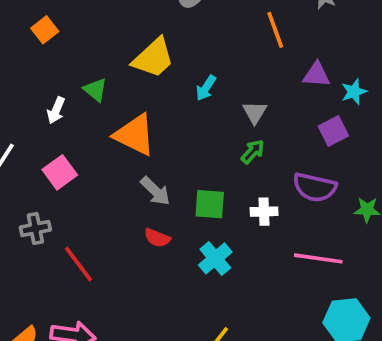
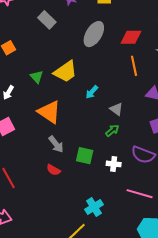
green triangle: (95, 90) -> (37, 77), moved
gray triangle: (255, 112) -> (116, 109), turned -32
cyan cross: (215, 258) -> (94, 207), moved

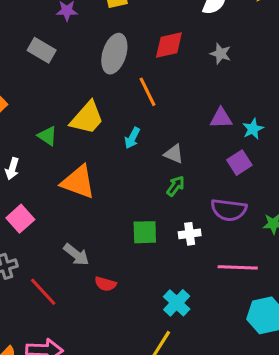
orange line: (134, 66) -> (148, 92), moved
gray arrow: (56, 144) -> (76, 255), moved
red semicircle: (53, 170) -> (105, 284), moved

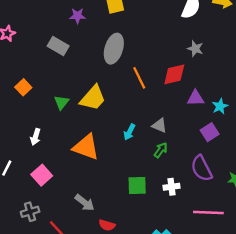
red diamond: (169, 45) -> (174, 74), moved
green triangle: (47, 136) -> (61, 102), moved, turned 35
cyan arrow: (132, 138) -> (129, 132), moved
purple semicircle: (229, 210) -> (202, 168), turned 56

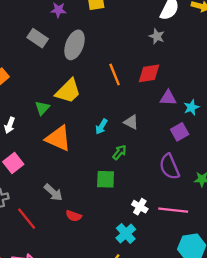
gray ellipse: (114, 49) -> (75, 45), moved
gray star: (195, 49) -> (157, 36), moved
green triangle: (61, 102) -> (42, 108), moved
green arrow: (161, 150) -> (120, 152), moved
white cross: (172, 187) -> (140, 207), moved, turned 35

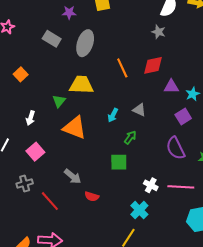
yellow trapezoid: (68, 91) -> (81, 85), turned -130

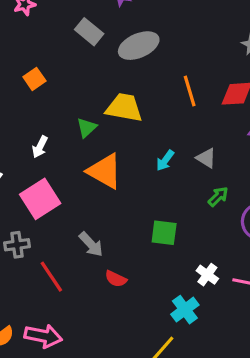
gray ellipse: (85, 43) -> (139, 46), turned 40
green arrow: (130, 137) -> (218, 197), moved
pink square: (35, 152) -> (40, 199), size x1.4

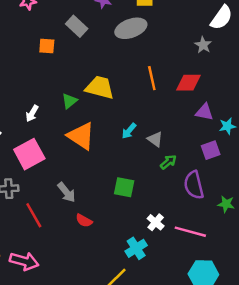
gray ellipse: (139, 46) -> (131, 28), moved
orange square: (34, 79) -> (47, 46), moved, turned 35
gray triangle: (206, 158) -> (155, 139), moved

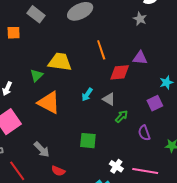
red diamond: (188, 83) -> (120, 72), moved
purple triangle: (204, 112) -> (140, 58), moved
purple semicircle: (194, 185) -> (144, 133), size x0.7

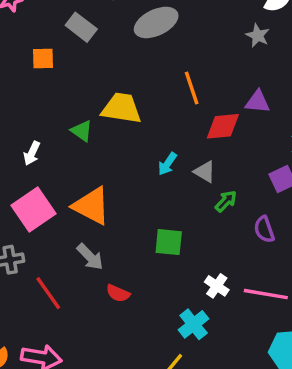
green triangle: (37, 75) -> (82, 131), turned -40
orange triangle: (49, 103) -> (91, 206), moved

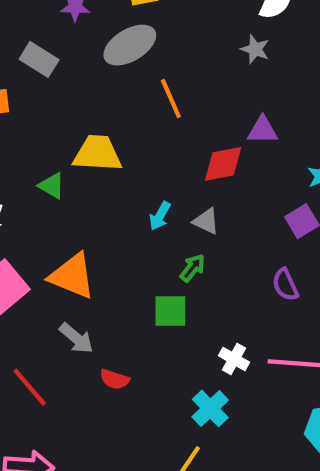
orange line: (192, 88) -> (171, 99), moved
green arrow: (226, 201) -> (193, 268), moved

